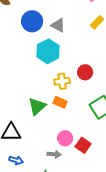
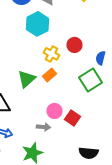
yellow cross: (62, 81) -> (52, 54), turned 35
orange rectangle: (60, 102) -> (50, 75), turned -64

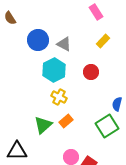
red circle: (74, 45) -> (91, 72), moved
yellow cross: (52, 54) -> (59, 97), moved

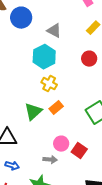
blue circle: (38, 40) -> (21, 18), moved
red circle: (91, 72) -> (89, 59), moved

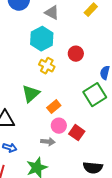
red circle: (89, 59) -> (76, 54), moved
orange rectangle: (56, 108) -> (54, 107), moved

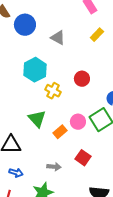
cyan hexagon: (42, 39) -> (35, 70), moved
green triangle: (31, 94) -> (37, 119), turned -30
pink circle: (59, 126) -> (78, 122), moved

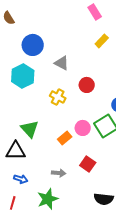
blue circle: (25, 25) -> (33, 45), moved
gray triangle: (58, 38) -> (62, 63), moved
cyan hexagon: (35, 70) -> (23, 76), moved
green triangle: (37, 119) -> (30, 129), moved

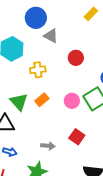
blue circle: (33, 45) -> (36, 18), moved
yellow cross: (58, 97) -> (38, 70), moved, turned -35
orange rectangle: (65, 138) -> (42, 100), moved

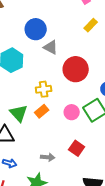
red circle: (76, 58) -> (76, 69), size x1.6
yellow cross: (38, 70) -> (44, 89), moved

